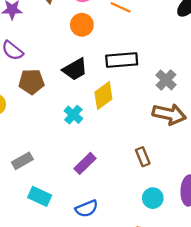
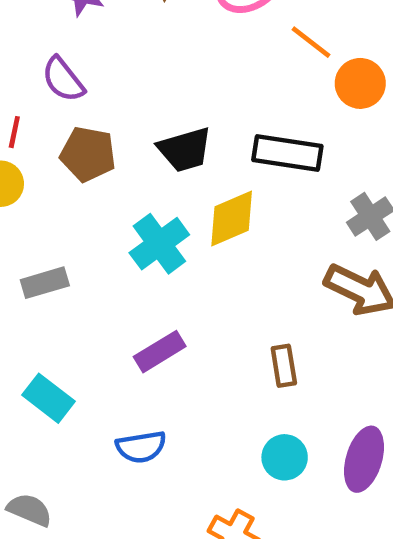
orange circle: (82, 25) -> (360, 83), moved
cyan cross: (73, 115) -> (159, 244), size x1.4
gray rectangle: (22, 161) -> (45, 283), moved

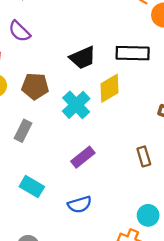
brown pentagon: (88, 154) -> (35, 86), moved
gray rectangle: (45, 283) -> (23, 131), turned -40
cyan circle: (285, 457) -> (148, 215), moved

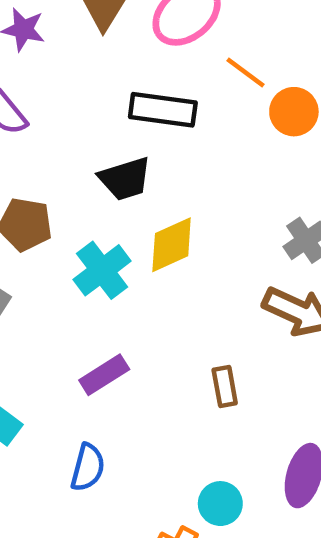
black rectangle: (133, 53) -> (163, 110), moved
blue semicircle: (80, 204) -> (88, 467), turned -65

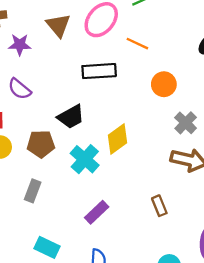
orange circle: (294, 112) -> (164, 84), moved
black trapezoid: (125, 179) -> (71, 117), moved

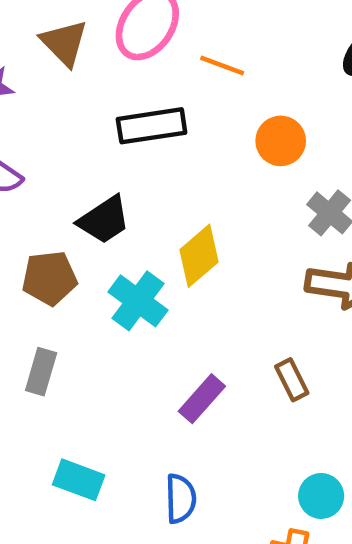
purple rectangle: (97, 212) -> (202, 399), moved

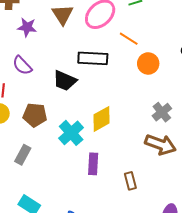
orange circle: (281, 141) -> (148, 63), moved
black trapezoid: (104, 220) -> (65, 81), moved, turned 45
purple rectangle: (202, 399) -> (93, 164), moved, turned -50

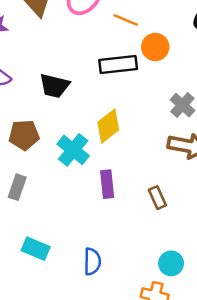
black rectangle: (93, 58) -> (118, 65), moved

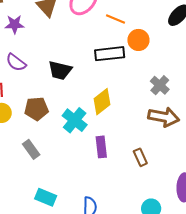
gray rectangle: (17, 187) -> (31, 149), turned -54

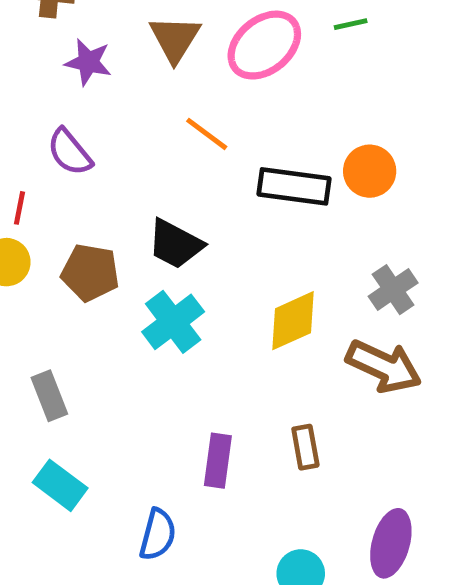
orange line: (115, 19) -> (207, 134), moved
black trapezoid: (60, 70) -> (175, 244), moved
yellow diamond: (102, 102) -> (293, 321), moved
purple rectangle: (101, 147) -> (218, 461), moved
gray rectangle: (31, 149) -> (49, 396), moved

